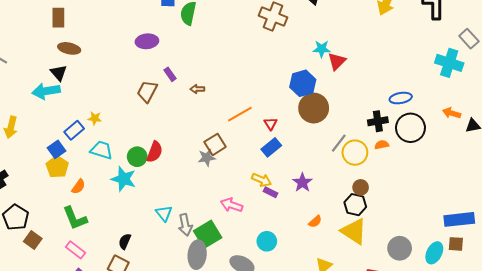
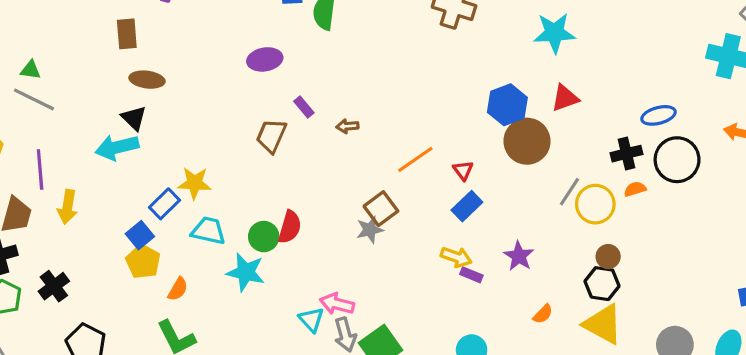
cyan star: (322, 49) -> (554, 33), moved, size x1.5
red triangle: (337, 61) -> (565, 98), moved, turned 30
yellow star: (95, 118) -> (194, 183), size x1.5
pink arrow: (232, 205) -> (337, 304), moved

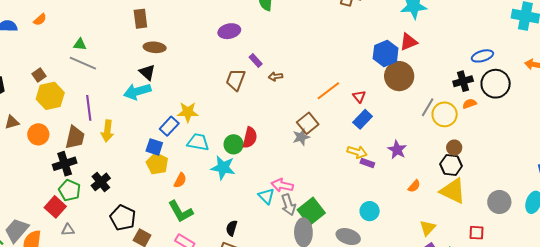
red triangle: (565, 98) -> (408, 42), moved
brown arrow: (347, 126) -> (275, 76), moved
blue square: (140, 235) -> (154, 147), turned -30

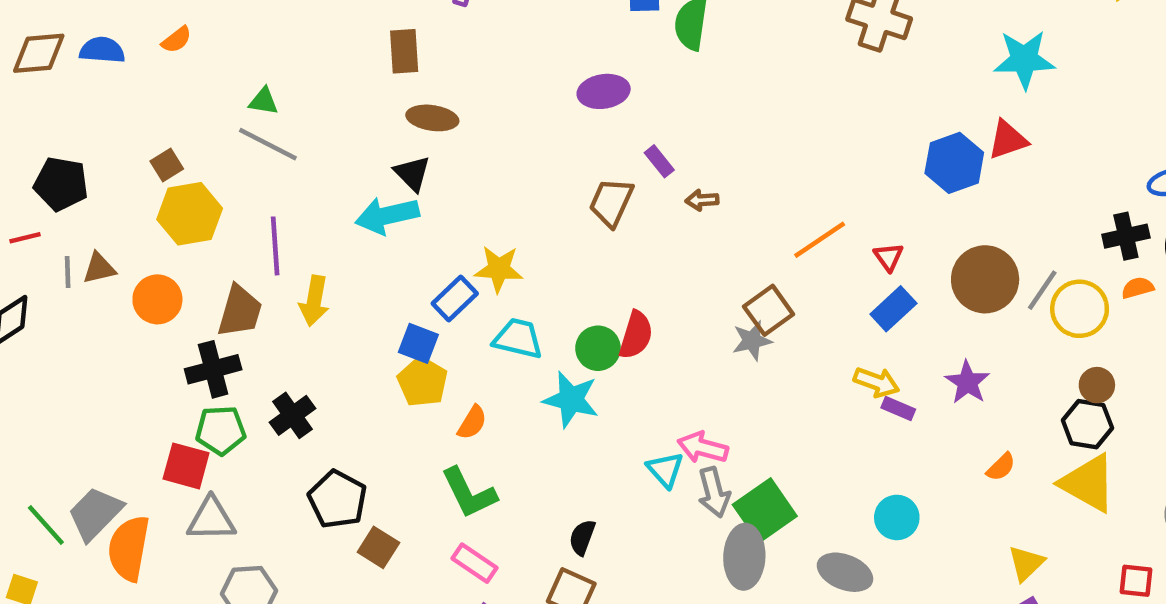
brown circle: (399, 76) -> (985, 279), moved
green pentagon: (70, 190) -> (221, 430), turned -30
red square: (55, 207) -> (186, 466), turned -30
gray triangle: (68, 230) -> (211, 519), size x1.6

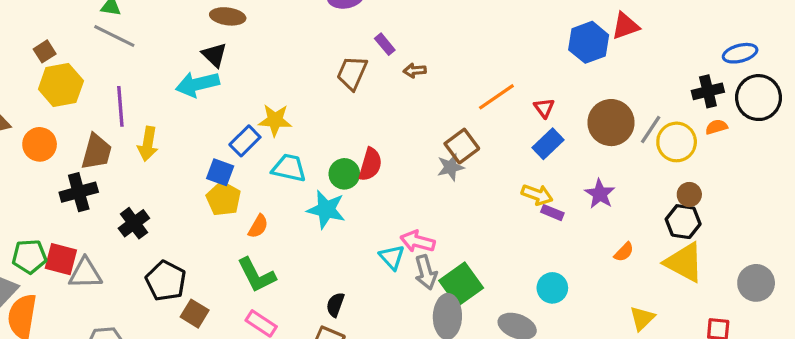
green pentagon: (221, 430) -> (29, 256), moved
gray triangle: (211, 519) -> (85, 273), moved

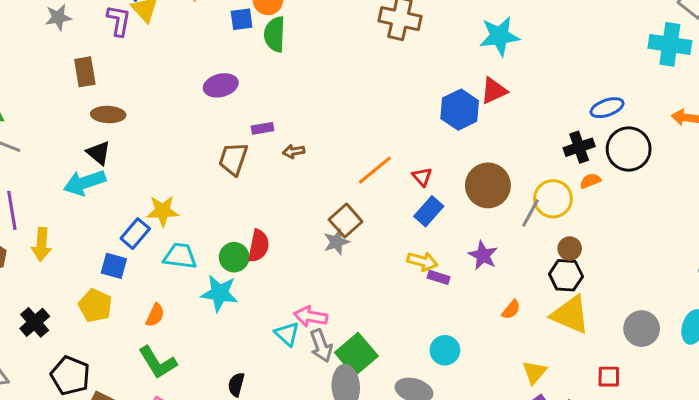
purple rectangle: (385, 44) -> (263, 128), turned -55
gray line: (651, 129) -> (530, 213), moved
yellow pentagon: (223, 199) -> (95, 306), moved

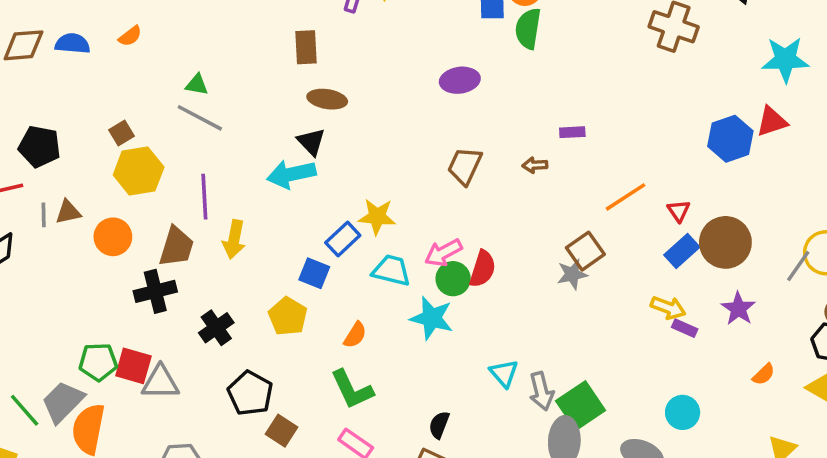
purple rectangle: (263, 128) -> (572, 132), moved
brown circle: (488, 185) -> (725, 242), moved
pink arrow: (311, 317) -> (443, 253), moved, turned -44

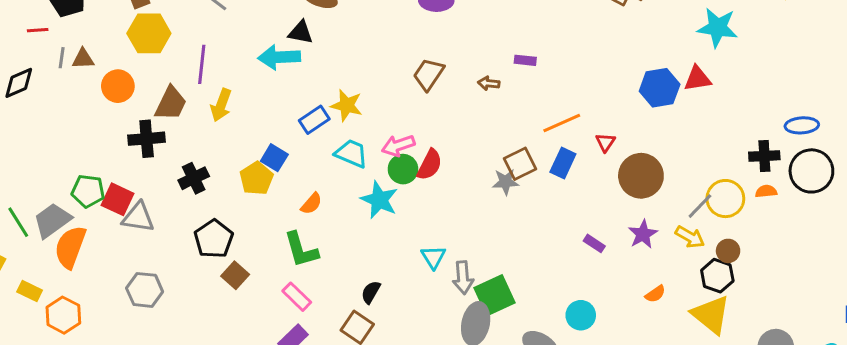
black triangle: (311, 142) -> (301, 32), turned -44
blue rectangle: (682, 251) -> (563, 163), moved, turned -32
blue square: (314, 273) -> (274, 158), moved
yellow arrow: (668, 308) -> (690, 237), moved

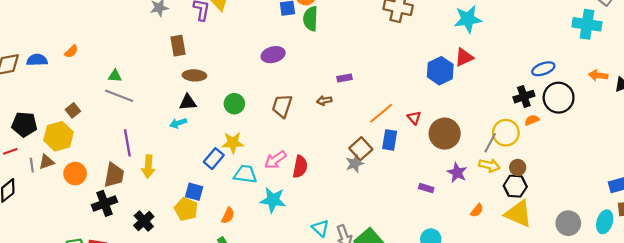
yellow hexagon: (149, 33) -> (59, 136), moved
cyan arrow: (279, 57) -> (178, 123), size x0.6
green circle: (403, 169) -> (234, 104), moved

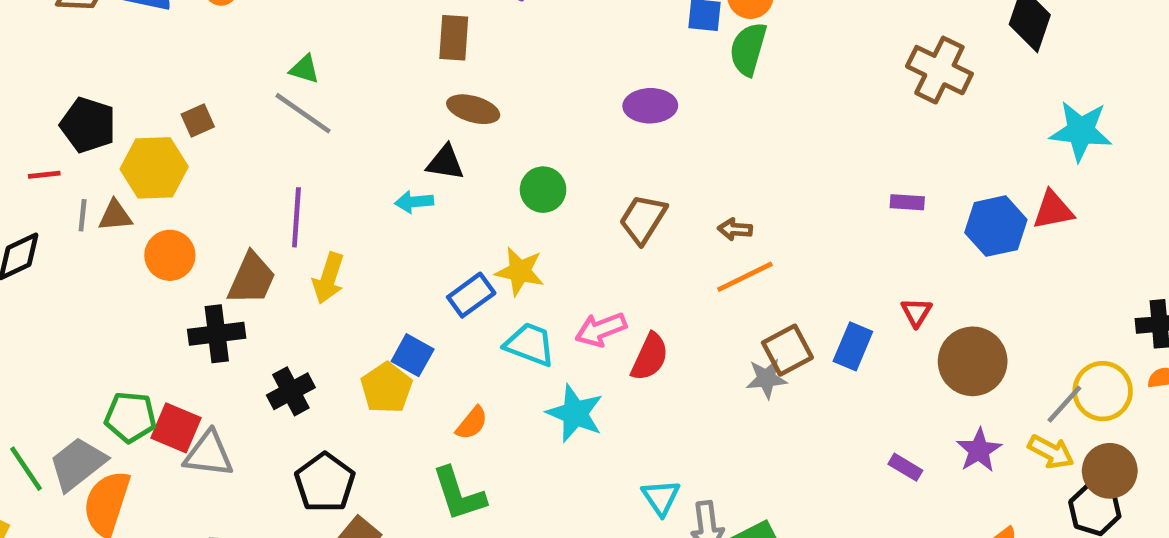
purple rectangle: (345, 78) -> (907, 202), moved
orange line: (381, 113) -> (745, 277), moved
brown circle: (518, 167) -> (1110, 471), size x1.5

